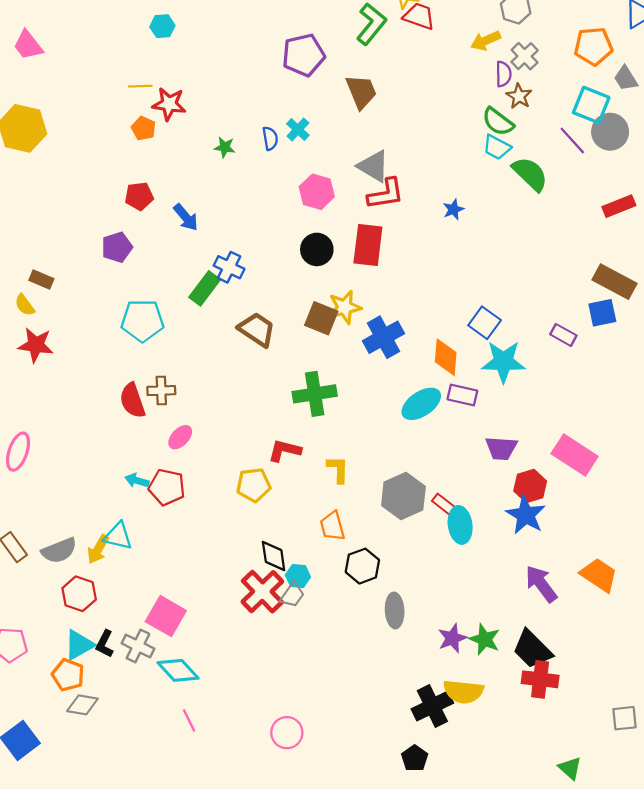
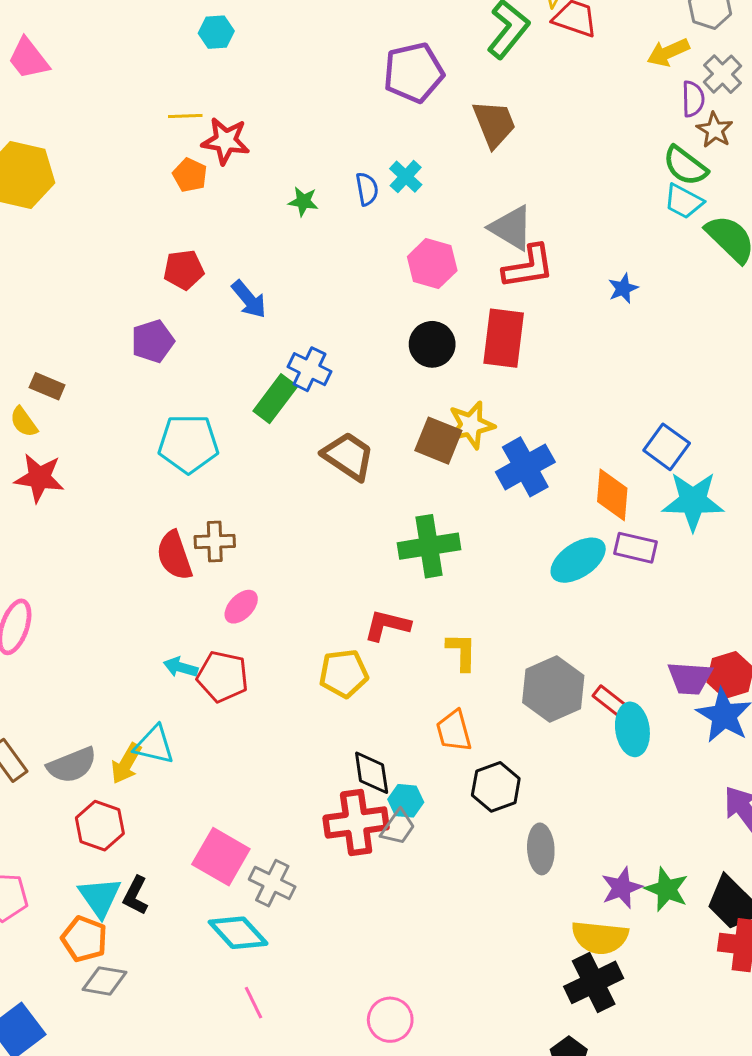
purple trapezoid: (501, 448) -> (690, 678), moved
red cross: (262, 592) -> (356, 823), turned 36
cyan triangle: (79, 645) -> (100, 897), turned -36
gray cross: (138, 646) -> (272, 883), moved
yellow semicircle: (463, 692) -> (600, 937), moved

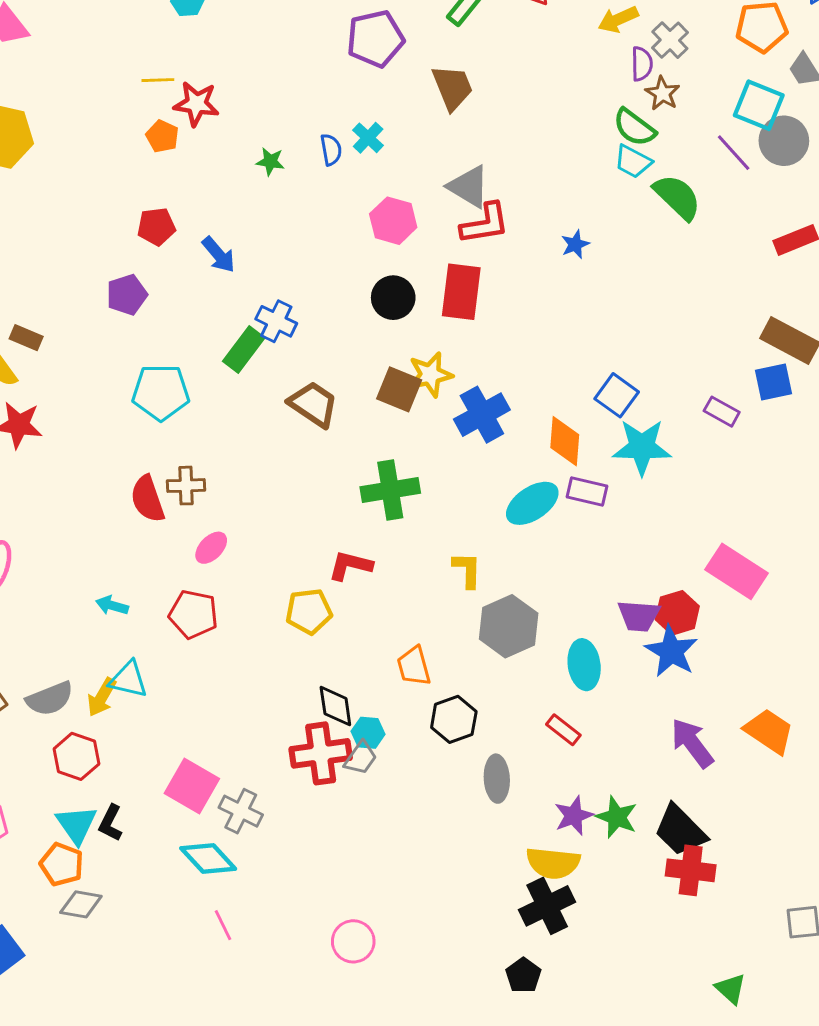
yellow L-shape: (462, 652) -> (467, 570), moved
cyan arrow: (181, 667) -> (112, 605), moved
red rectangle: (611, 701) -> (563, 730), moved

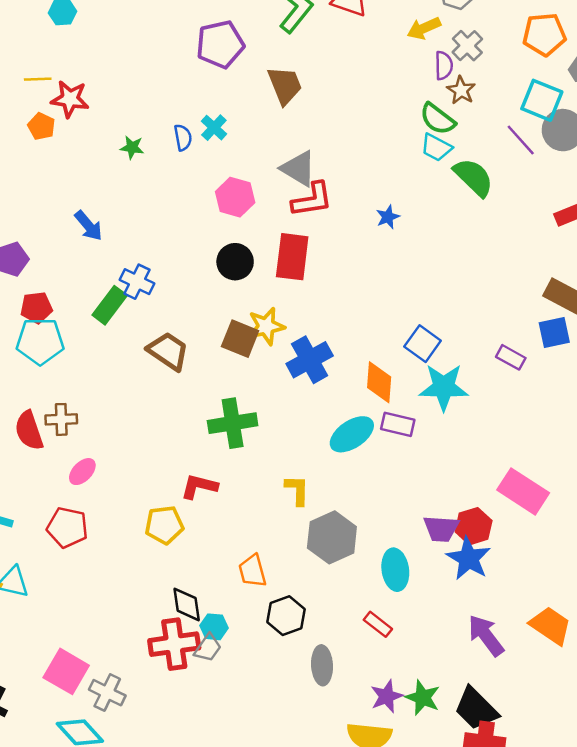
red pentagon: (156, 227) -> (36, 308), moved

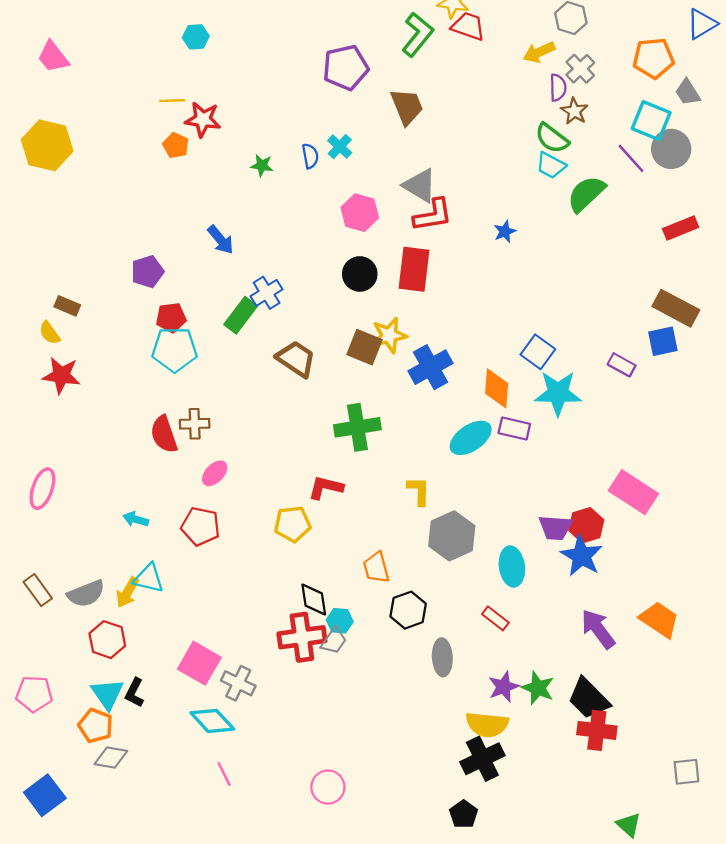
green semicircle: (474, 177) -> (586, 194), turned -87
blue cross: (137, 282) -> (267, 293), turned 32

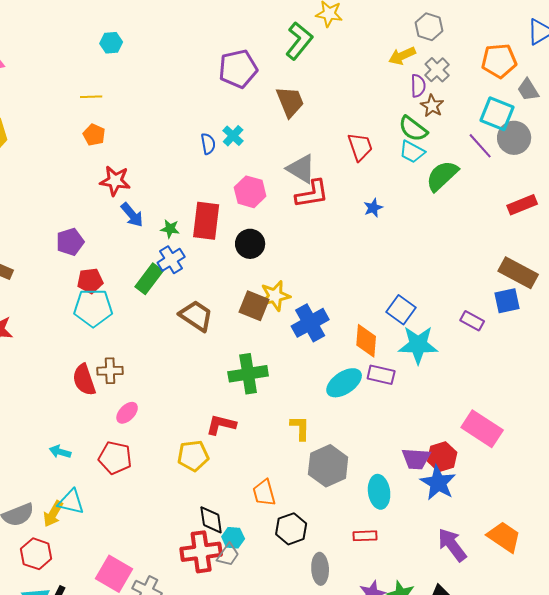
red trapezoid: (468, 26) -> (360, 147), moved, turned 52
red star: (203, 119) -> (115, 181), moved
green star: (262, 165) -> (170, 229), moved
red rectangle: (414, 269) -> (206, 221), moved
red rectangle: (495, 618) -> (365, 536), turned -40

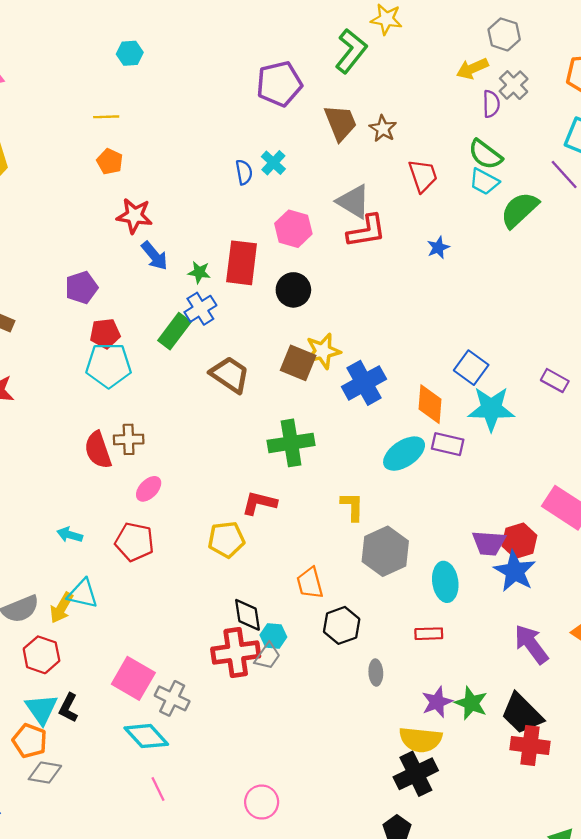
brown star: (432, 106) -> (383, 129), moved
gray ellipse: (320, 569) -> (376, 673), size x0.7

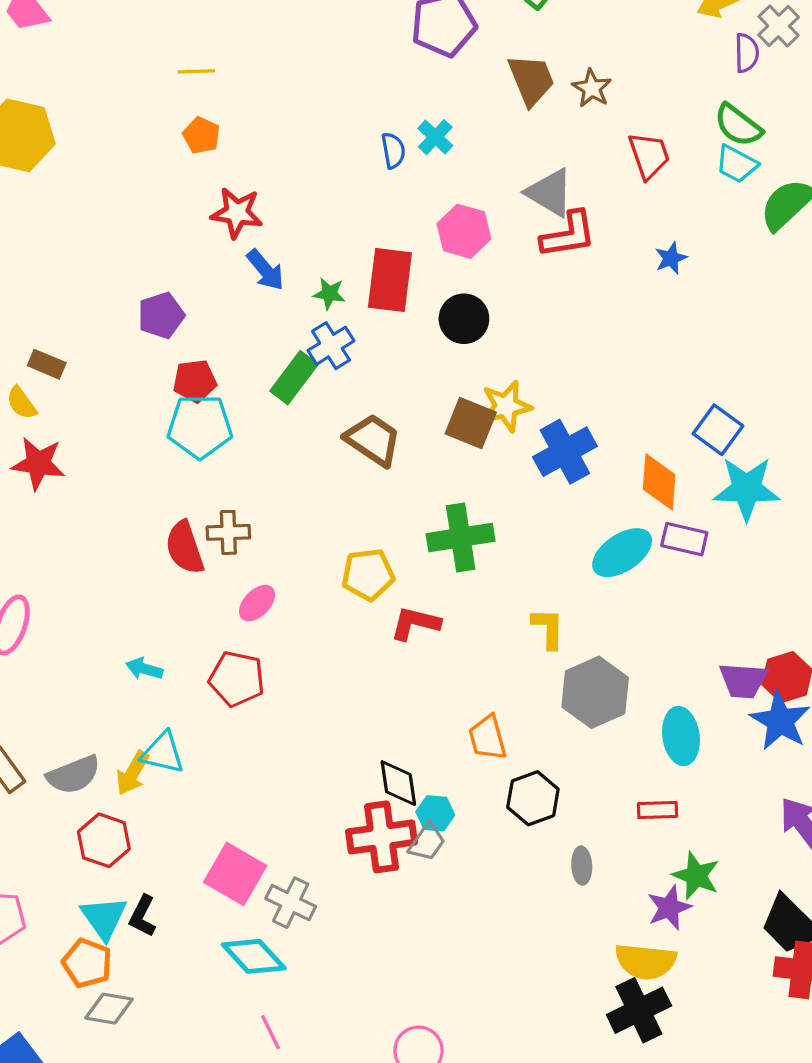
yellow pentagon: (226, 539) -> (368, 574), moved
green star: (471, 703) -> (696, 876), moved

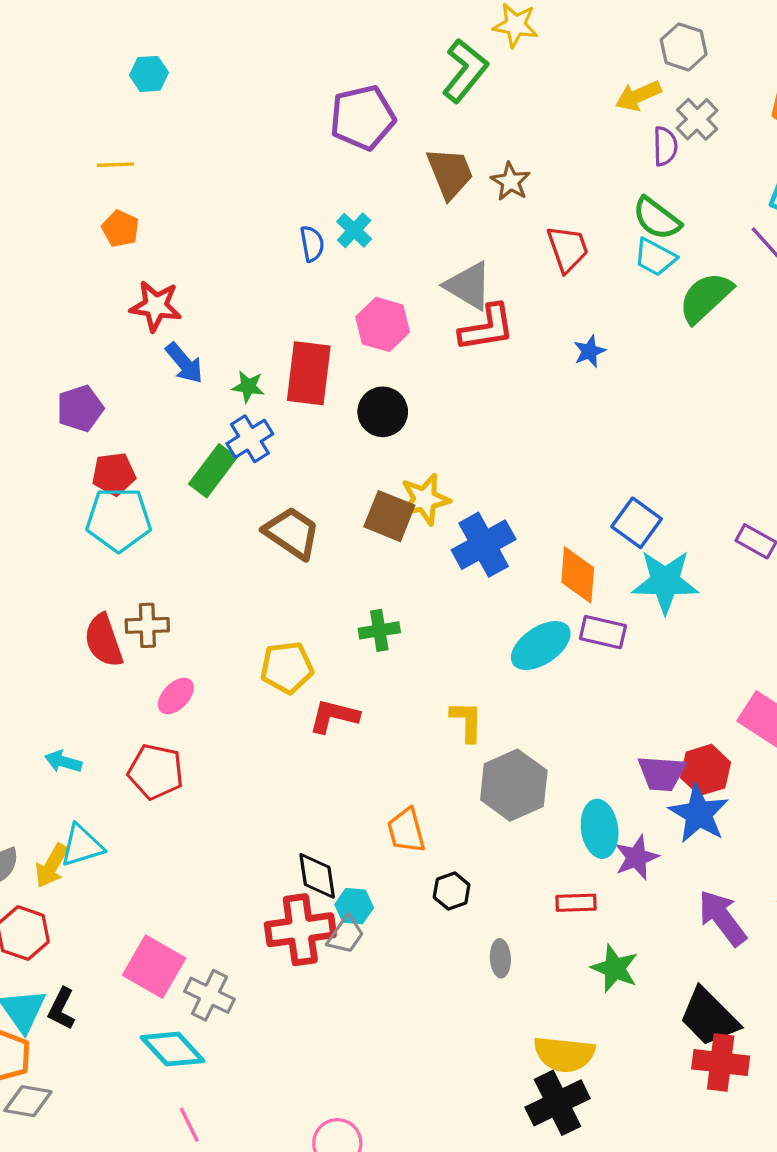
green cross: (461, 537) -> (379, 630), size x0.6
cyan triangle: (163, 753) -> (82, 846), turned -30
black hexagon: (533, 798) -> (452, 891), size x0.7
purple star: (669, 908) -> (637, 857), moved

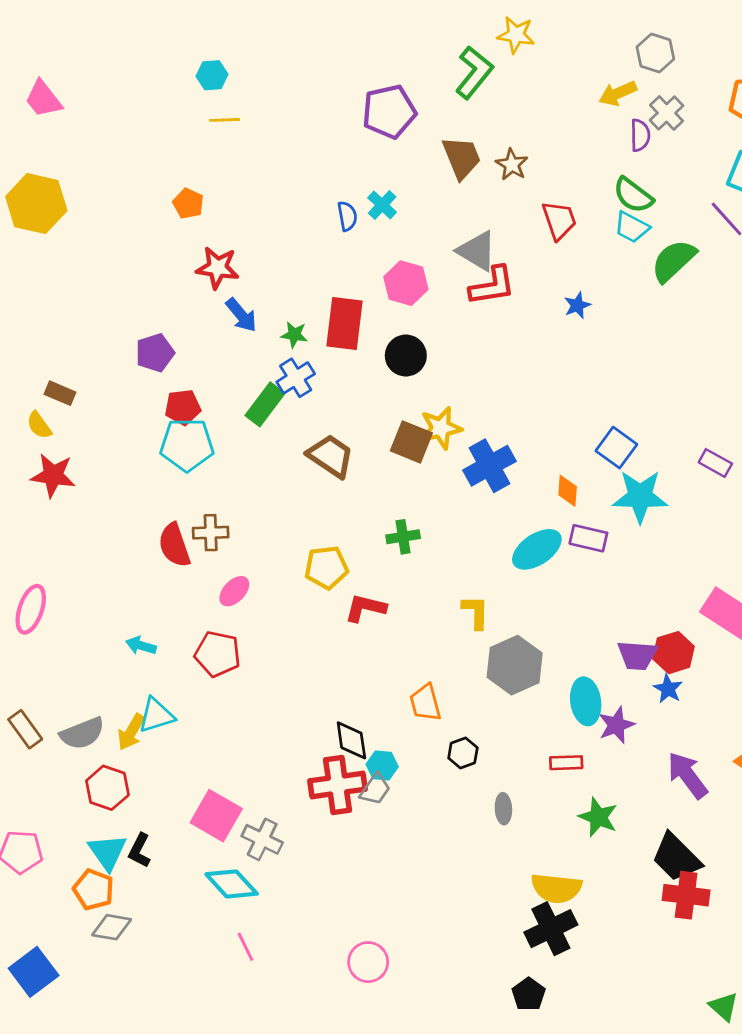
yellow line: (115, 165) -> (225, 120), moved
orange diamond: (578, 575) -> (568, 491), size x0.7
blue star: (699, 814) -> (668, 689), size x0.6

